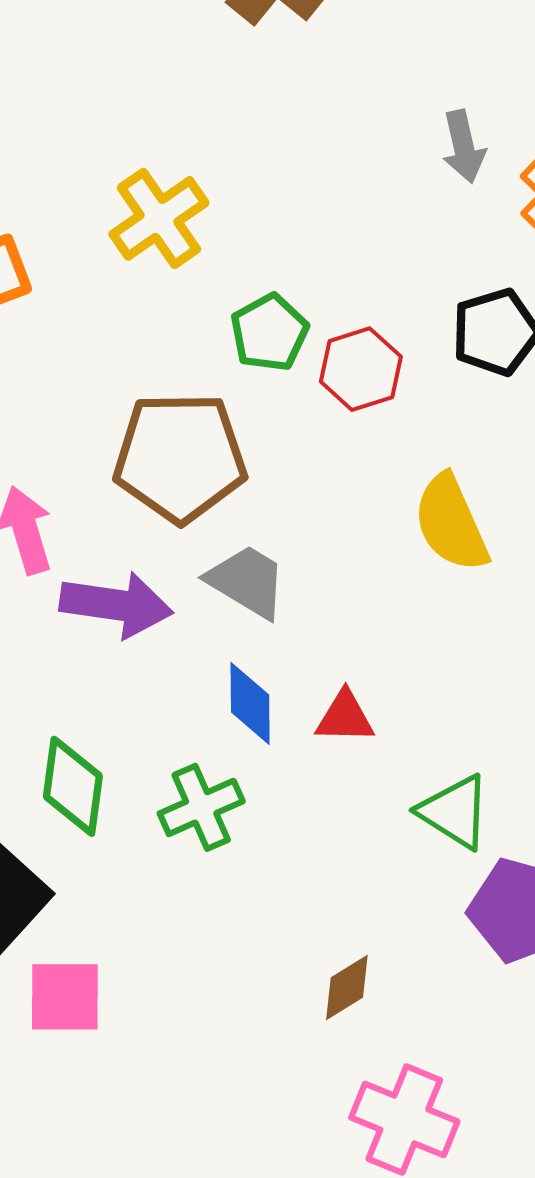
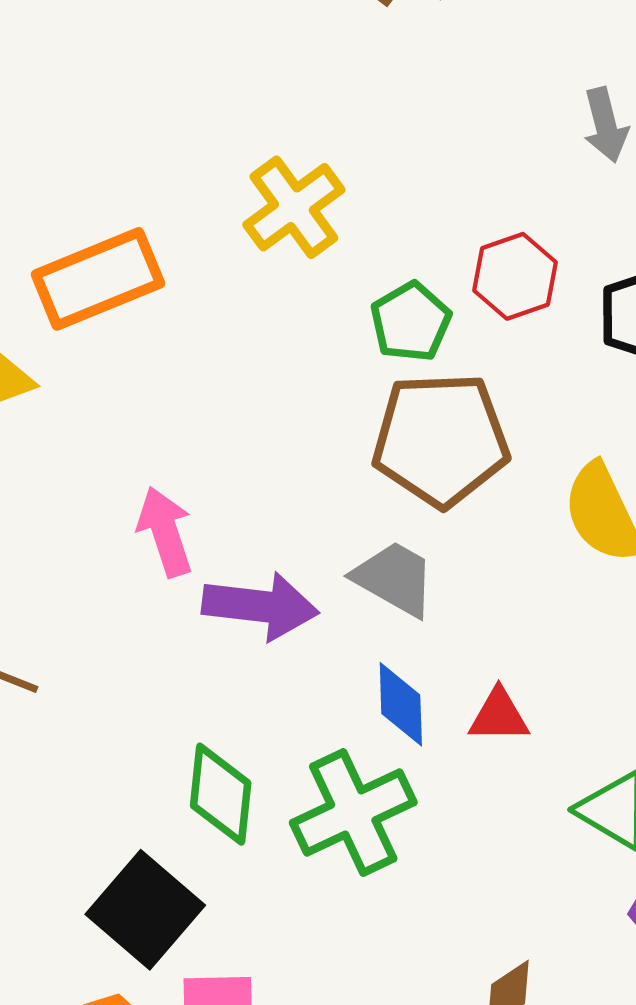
red hexagon: (361, 369) -> (515, 276), moved
brown pentagon: (180, 457) -> (441, 440), moved
green cross: (201, 807) -> (353, 812), size x1.4

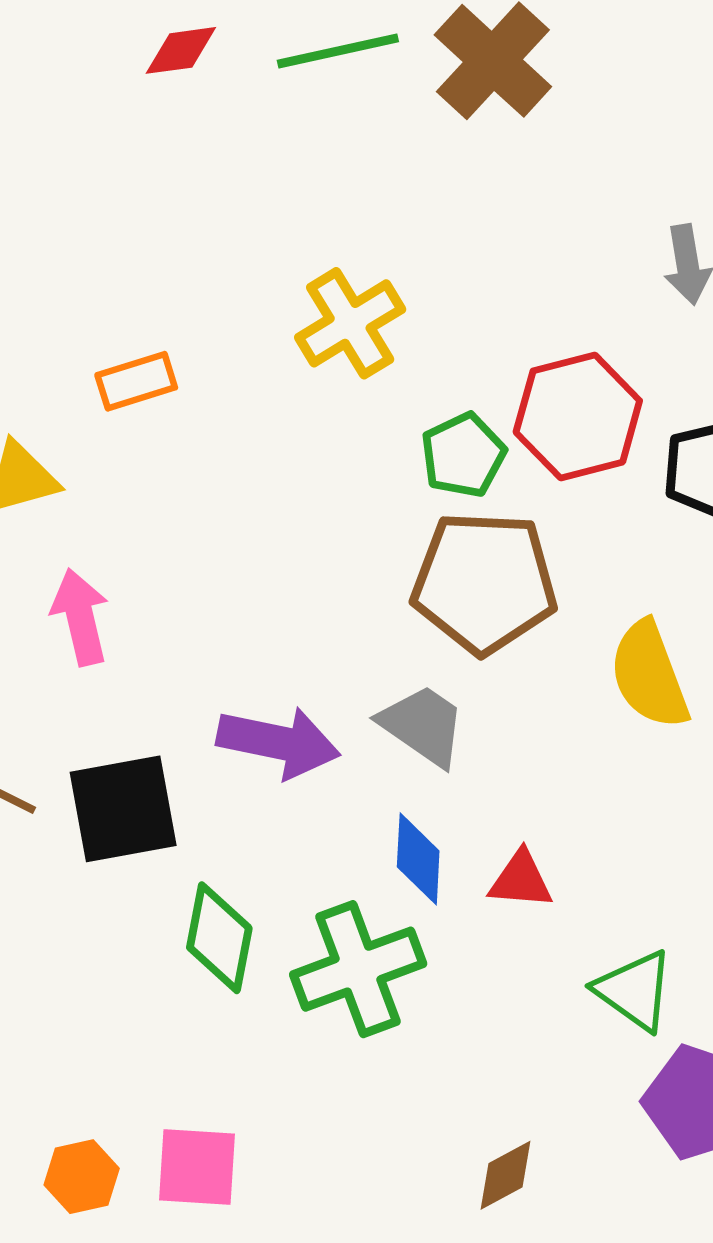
red hexagon: (515, 276) -> (578, 416), size x1.4
orange rectangle: (98, 279) -> (136, 381), size x0.6
pink arrow: (165, 532) -> (80, 617), moved
black square: (145, 910) -> (123, 809), moved, turned 34

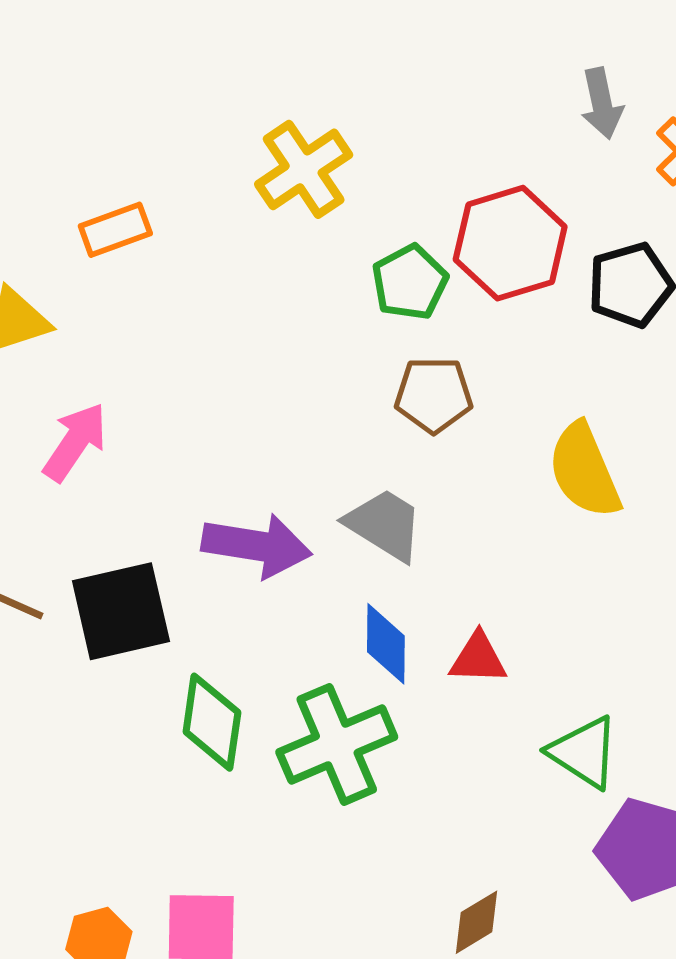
brown pentagon: (484, 582) -> (434, 395), size x0.6
pink arrow: (80, 617) -> (75, 442), turned 50

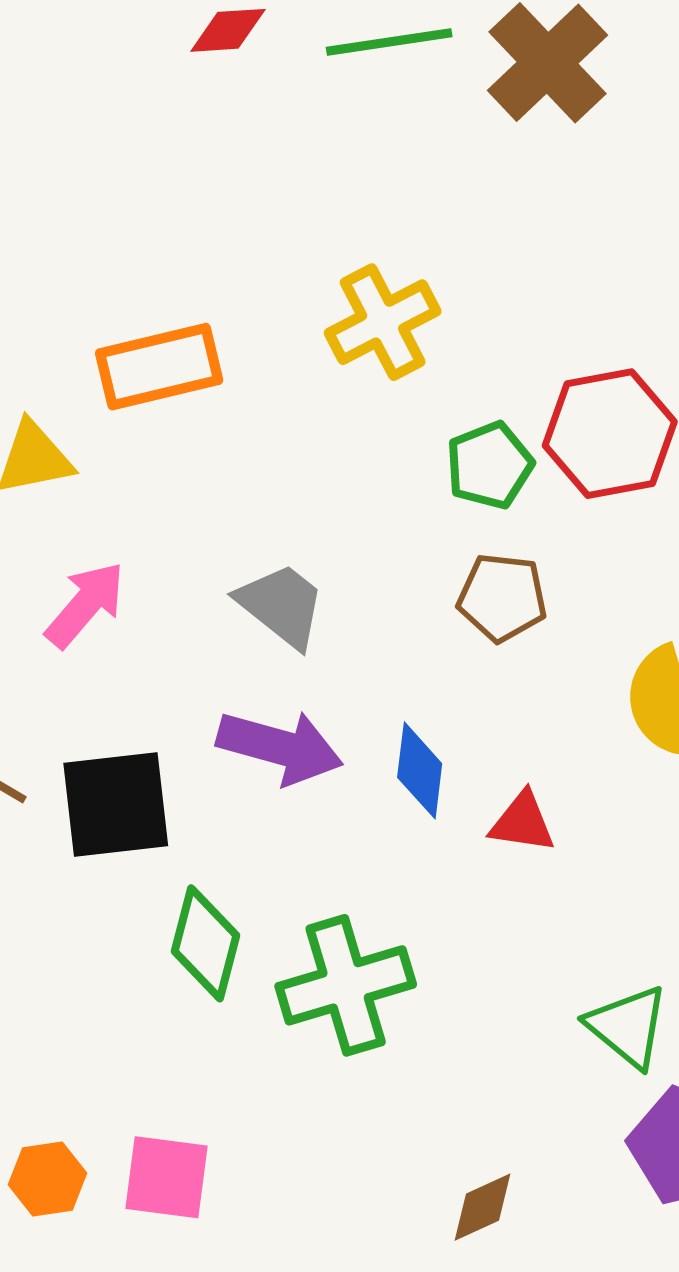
orange rectangle: (115, 230) -> (159, 367), size x1.5
gray trapezoid: (385, 525) -> (281, 605), moved
blue diamond: (386, 644) -> (420, 770), moved
red triangle: (478, 658) -> (522, 822), moved

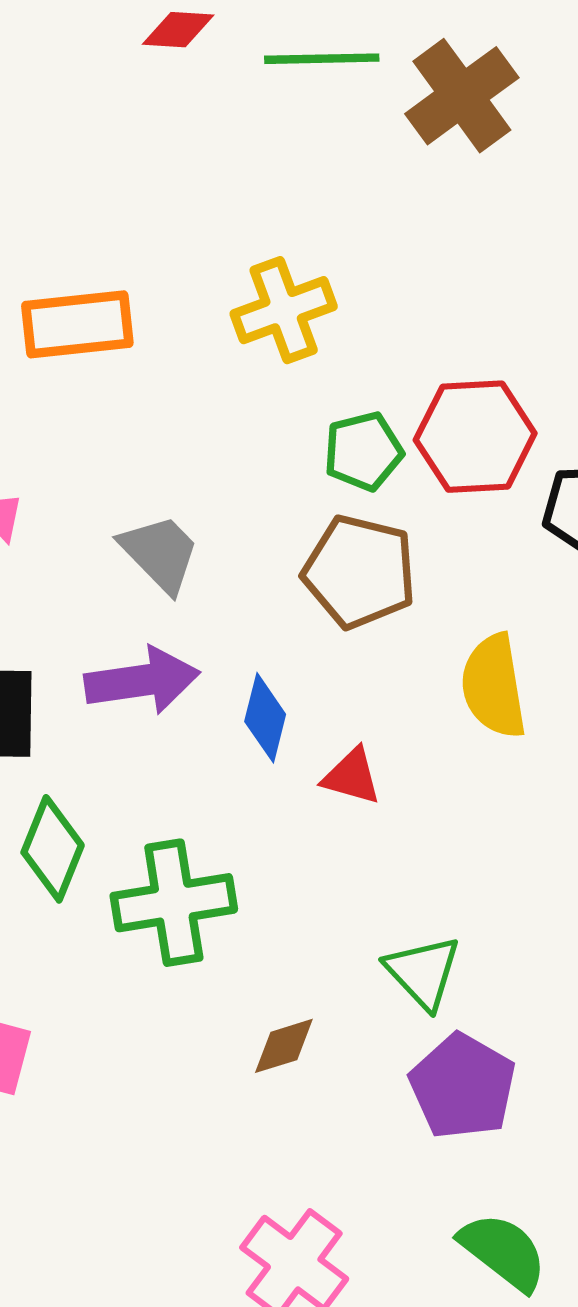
brown pentagon: (502, 597) -> (359, 572), size x1.4
purple arrow: (280, 747) -> (142, 681), turned -31
brown diamond: (483, 1207) -> (284, 1046), moved

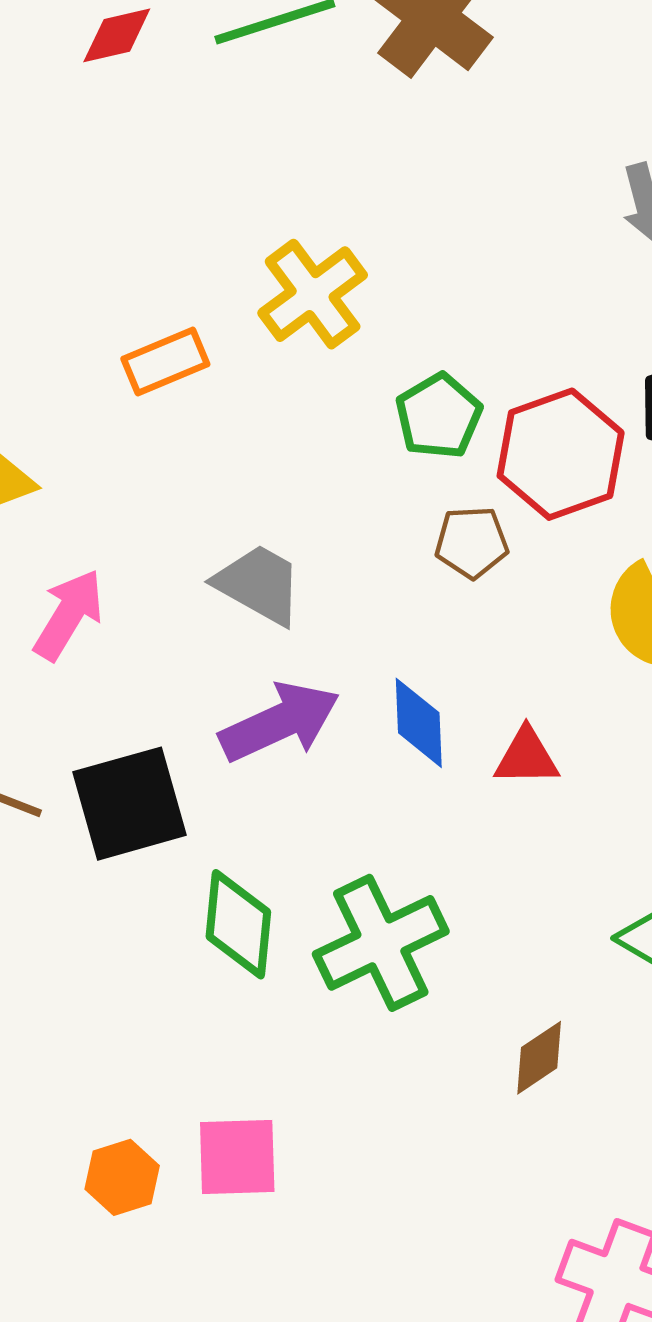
orange rectangle: (77, 324) -> (165, 362), moved, size x0.7
red hexagon: (475, 437) -> (561, 454), moved
brown pentagon: (359, 572) -> (472, 542), size x0.6

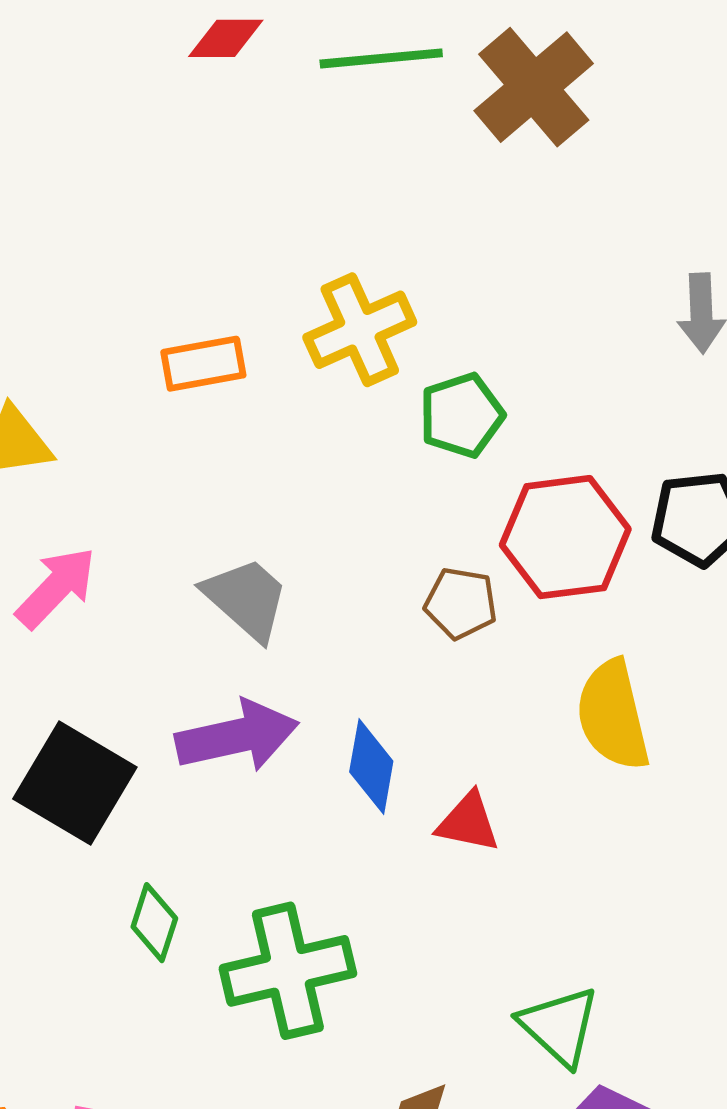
green pentagon: (439, 416) -> (462, 415), moved
black square: (130, 804) -> (75, 783), turned 34
green diamond: (238, 924) -> (154, 923), size x0.7

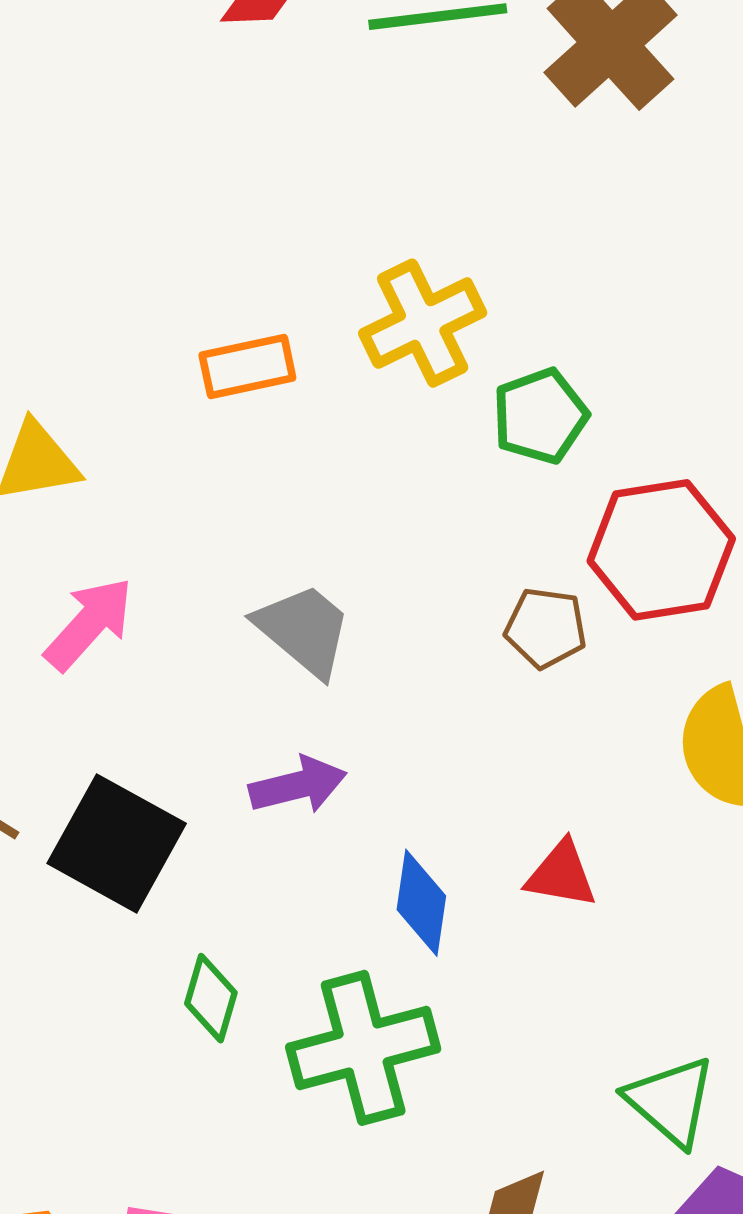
purple arrow: (237, 736) -> (298, 785), size x0.7
blue diamond: (371, 766) -> (421, 903), moved

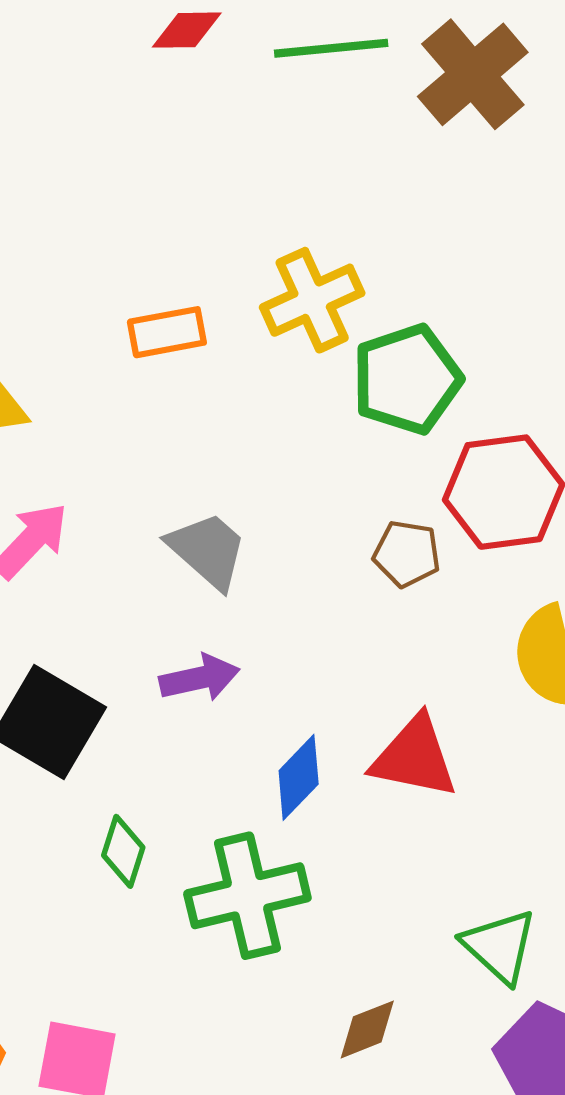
green pentagon: (540, 416) -> (407, 379), size x1.4
red triangle: (561, 875) -> (414, 757), size x1.5
blue diamond: (421, 903) -> (299, 777), turned 34

